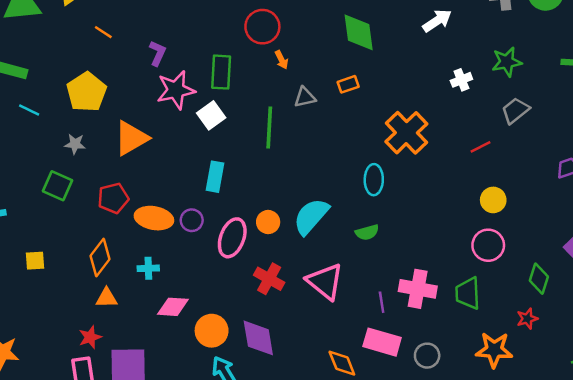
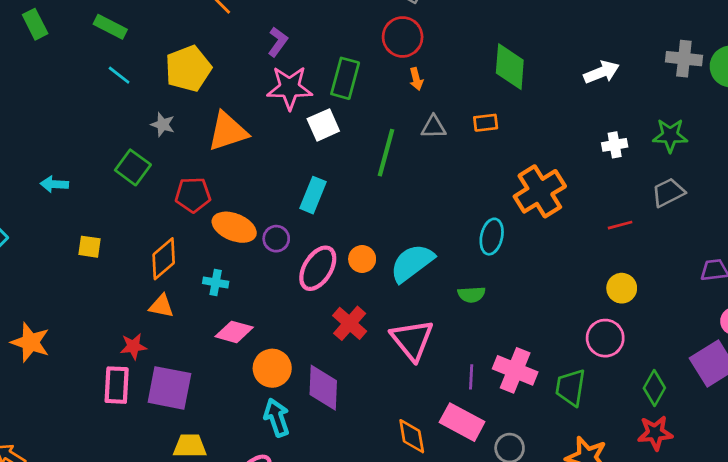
red star: (527, 319) -> (655, 433), moved, size x1.4

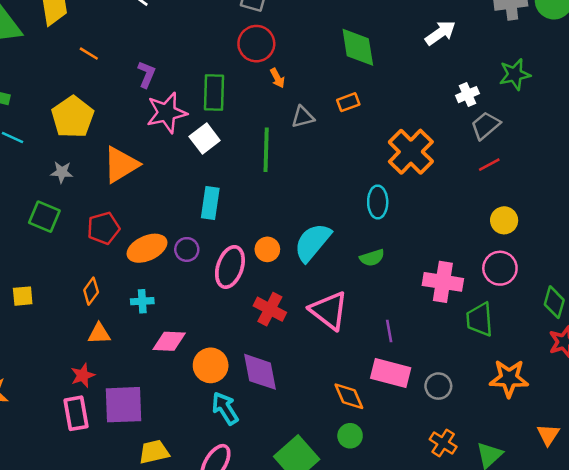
gray trapezoid: (668, 193) -> (486, 126), moved
orange ellipse: (234, 227) -> (147, 248), turned -33
orange diamond: (164, 259) -> (91, 291), size x0.7
pink cross: (515, 370) -> (443, 282), moved

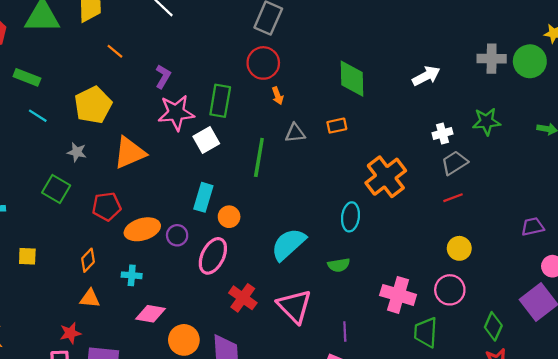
orange circle: (267, 249) -> (229, 217), moved

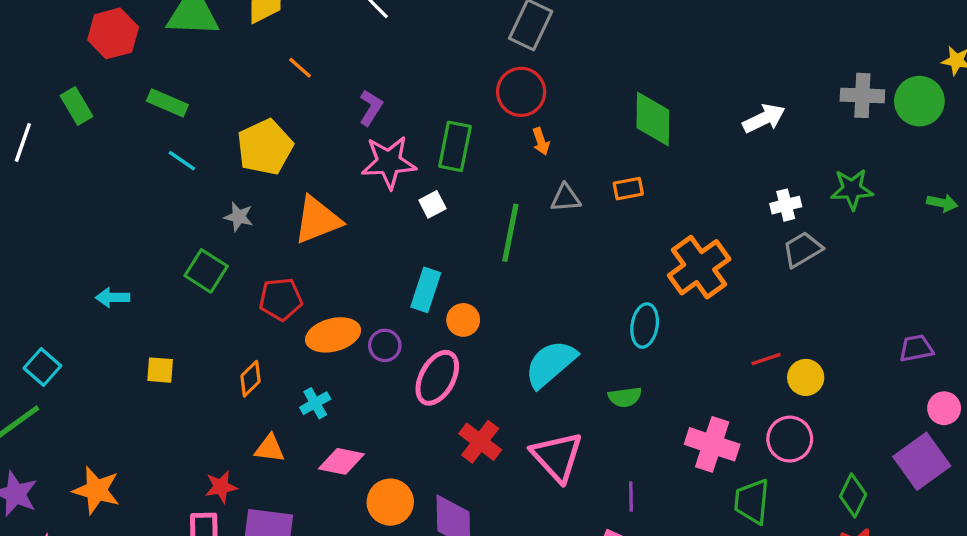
white square: (206, 140) -> (432, 204), size x0.7
red line: (453, 198) -> (766, 359), moved
cyan cross: (132, 275) -> (315, 403), turned -36
orange triangle: (90, 298) -> (270, 448), moved

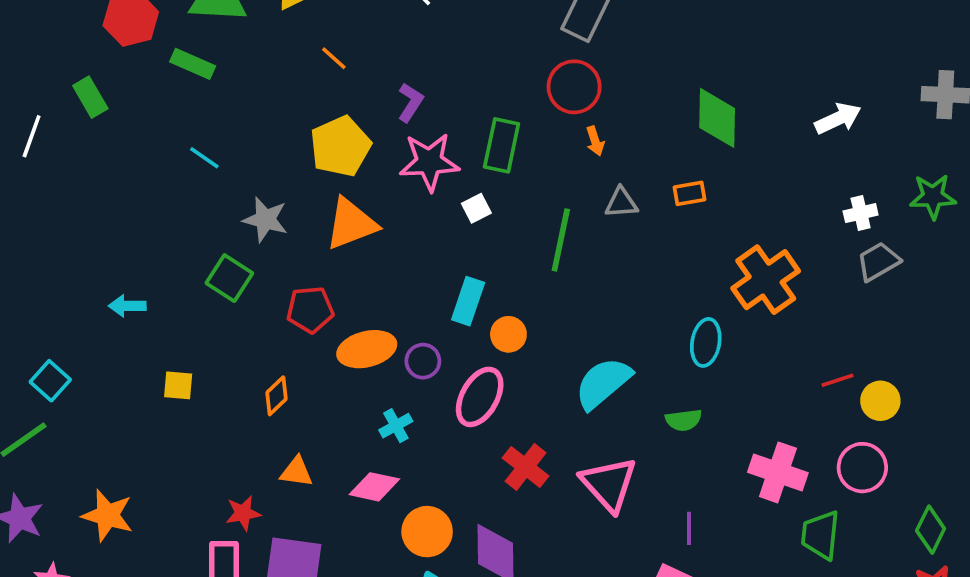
green rectangle: (167, 103) -> (193, 64), moved
yellow pentagon: (265, 147) -> (340, 146), moved
gray star: (239, 217) -> (265, 219), size x1.4
cyan cross: (315, 403) -> (396, 426), moved

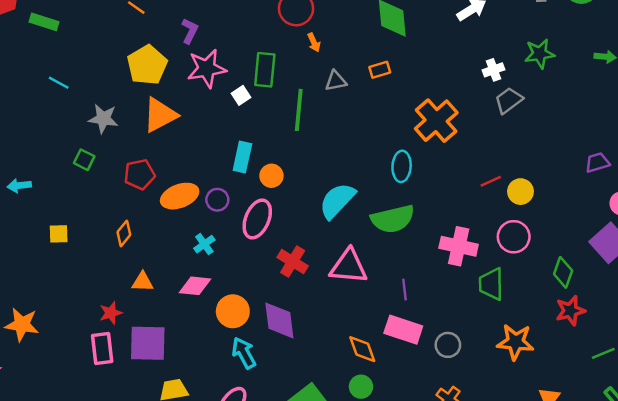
green rectangle: (502, 145) -> (265, 70), moved
green square: (229, 278) -> (84, 160), size x0.7
green semicircle: (684, 420) -> (393, 219), size x1.8
pink triangle: (609, 484) -> (349, 266), turned -36

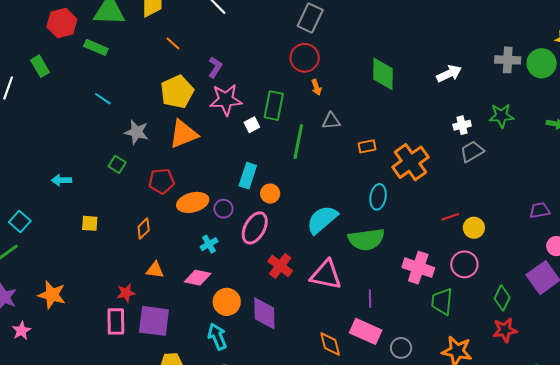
orange rectangle: (380, 70) -> (367, 146), moved
cyan arrow: (244, 353) -> (217, 337), moved

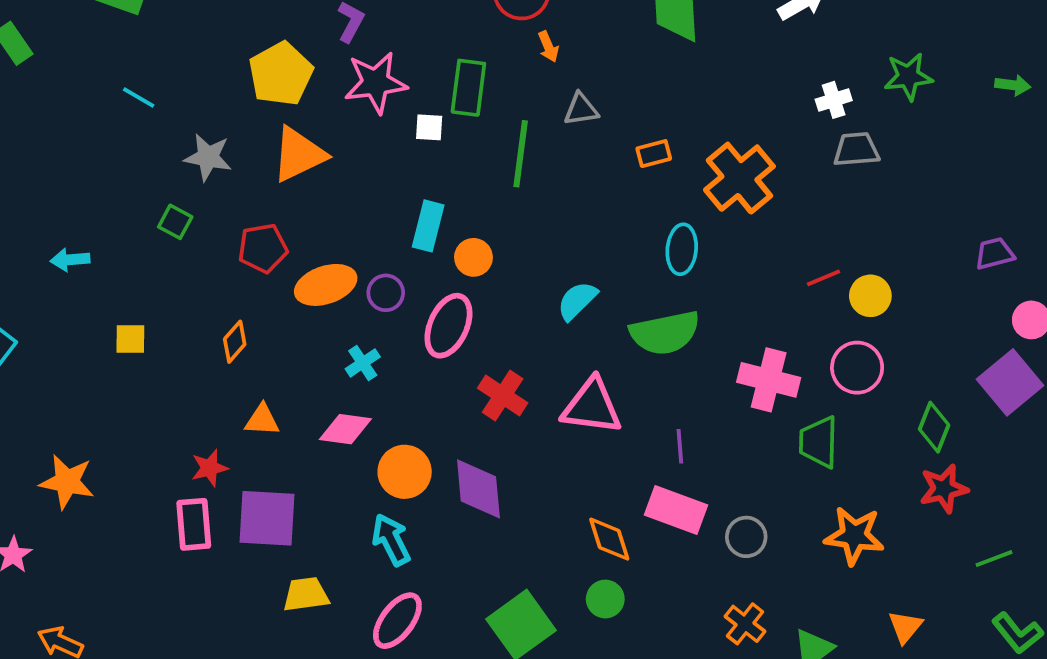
white square: (252, 125) -> (429, 127), turned 35
gray trapezoid: (472, 152) -> (856, 149), turned 30
cyan semicircle: (322, 220) -> (577, 301), size x0.7

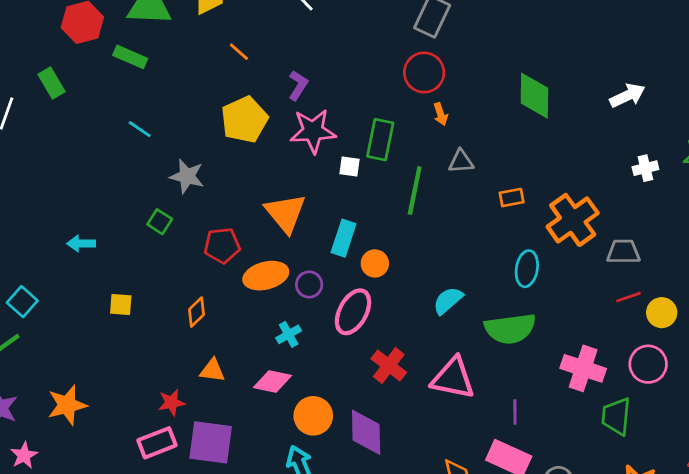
gray trapezoid: (856, 149) -> (623, 252), moved
orange triangle: (299, 154) -> (285, 213), moved, turned -48
orange star: (67, 482) -> (67, 405), turned -30
pink rectangle: (194, 524) -> (157, 443), turned 69

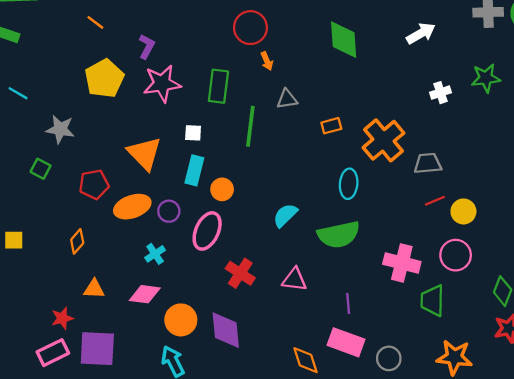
white square: (349, 166) -> (193, 133), moved
pink triangle: (453, 378) -> (294, 280), size x0.7

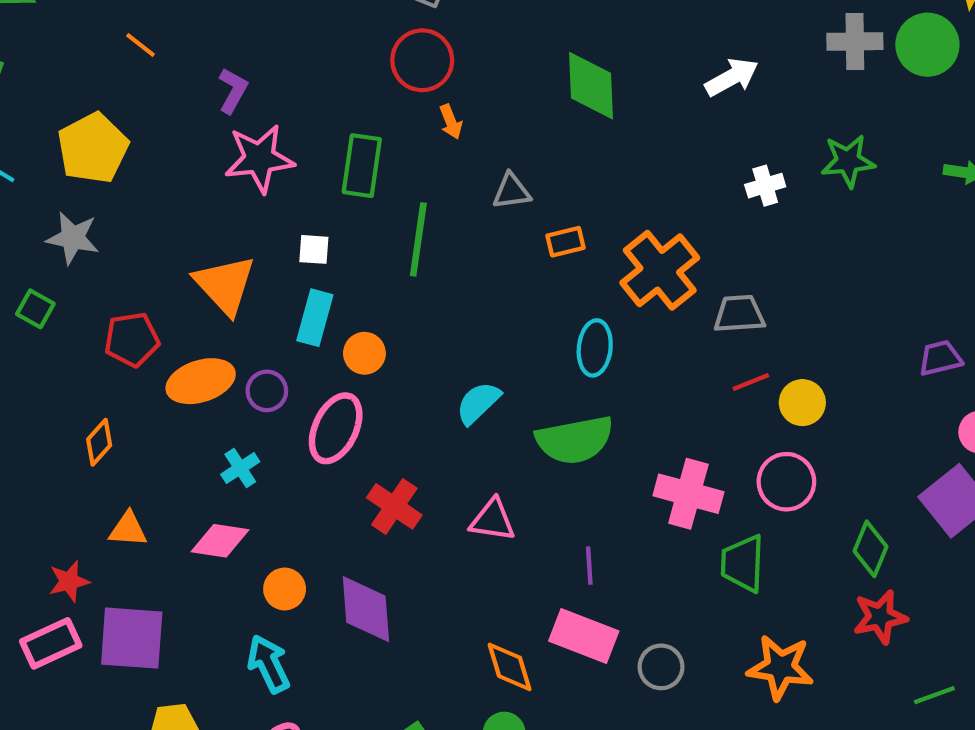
yellow pentagon: (104, 78) -> (93, 148), moved
gray triangle: (287, 99) -> (511, 191), moved
orange circle: (181, 320) -> (285, 589), size x0.7

